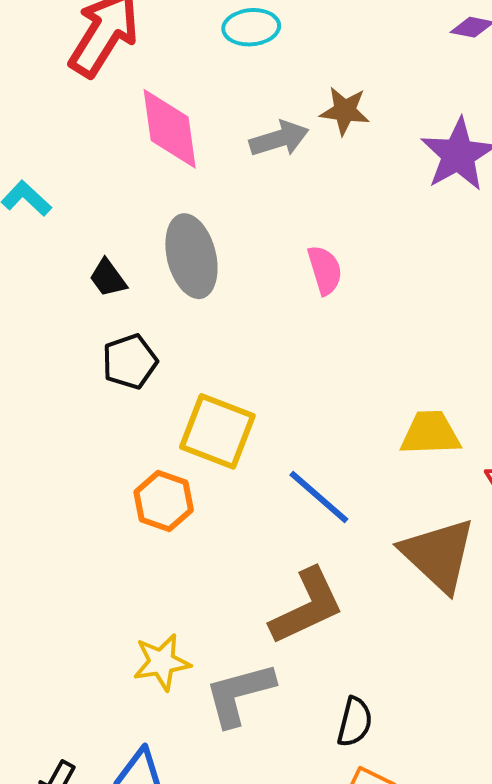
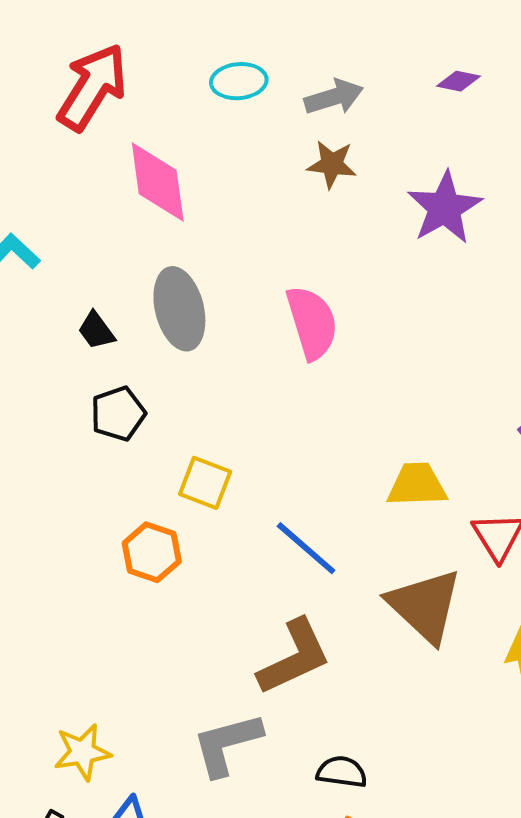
gray arrow: (279, 139) -> (334, 97), moved
pink semicircle: (325, 270) -> (312, 323), size x1.5
yellow square: (217, 431) -> (205, 483), size x0.7
yellow star: (162, 662) -> (82, 752), moved
black semicircle: (355, 722) -> (342, 772), turned -96

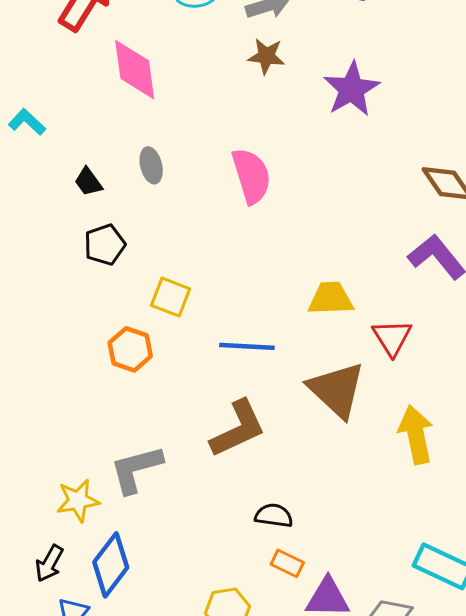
gray ellipse: (179, 309) -> (151, 165), size x0.6
blue line: (306, 548) -> (247, 346), turned -38
gray L-shape: (227, 744) -> (136, 469), moved

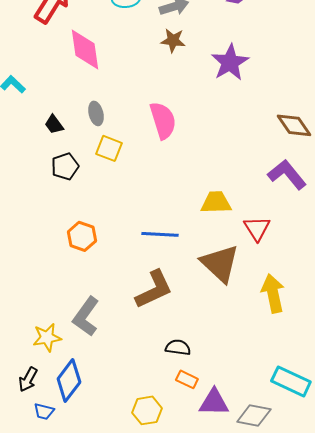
yellow square: (171, 297) -> (109, 148), moved
gray L-shape: (136, 469) -> (86, 316), turned -39

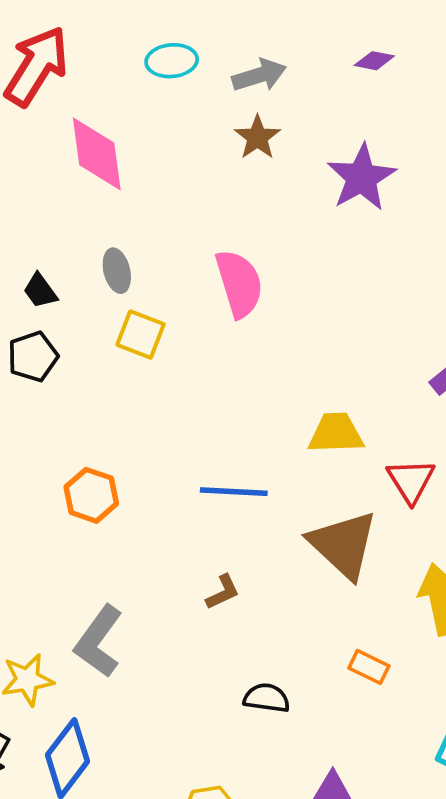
brown star: (173, 40) -> (257, 137), turned 30
black pentagon: (65, 166) -> (33, 356), moved
brown L-shape: (154, 289) -> (223, 592), size x0.5
orange rectangle: (187, 379) -> (369, 667), moved

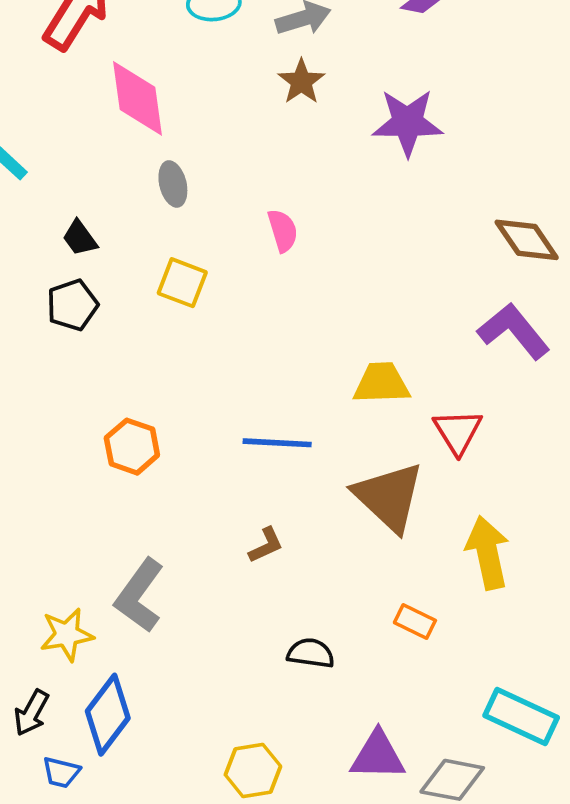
purple star: (362, 178) -> (408, 123), turned 30
gray ellipse: (117, 271) -> (173, 184), moved
pink semicircle: (239, 283) -> (283, 231), size x0.6

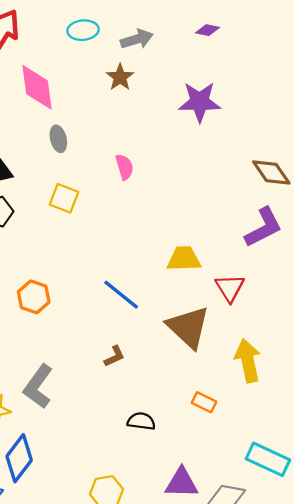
brown star: (301, 82) -> (120, 77), moved
purple L-shape: (514, 331) -> (263, 227), turned 102
blue line: (277, 443) -> (121, 295), turned 36

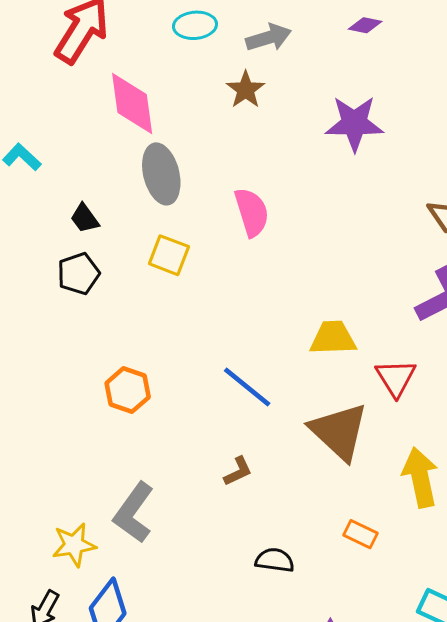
gray ellipse: (58, 139) -> (161, 174), size x1.6
pink semicircle: (124, 167) -> (252, 212), size x1.4

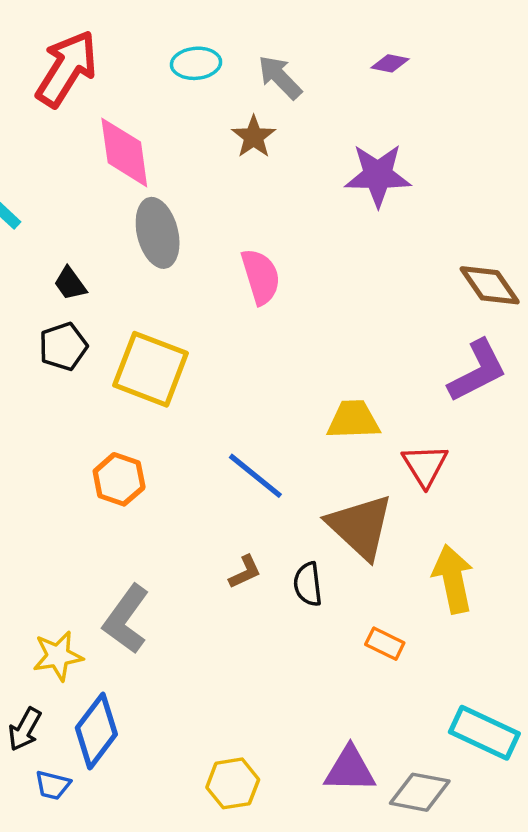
gray arrow: (269, 38) -> (280, 77), turned -117
yellow square: (169, 255) -> (151, 369), moved, size x1.6
black semicircle: (275, 560) -> (308, 584), moved, turned -105

